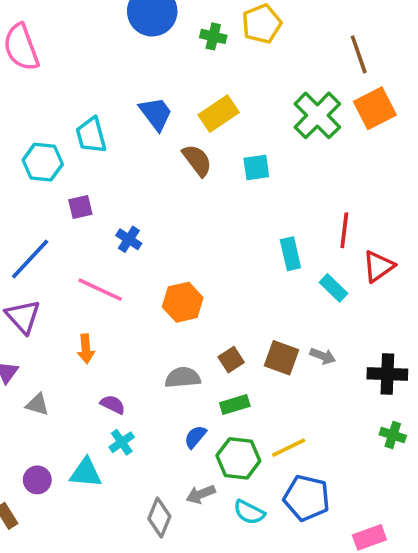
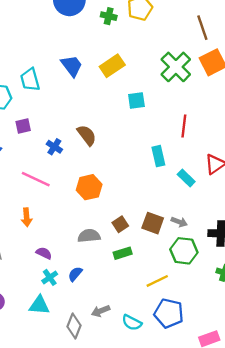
brown semicircle: (197, 160) -> (87, 135), moved
red line: (344, 230) -> (184, 126), moved
blue semicircle: (195, 437) -> (75, 274), moved
green hexagon: (238, 458) -> (184, 251), moved
cyan triangle: (86, 473) -> (39, 305), moved

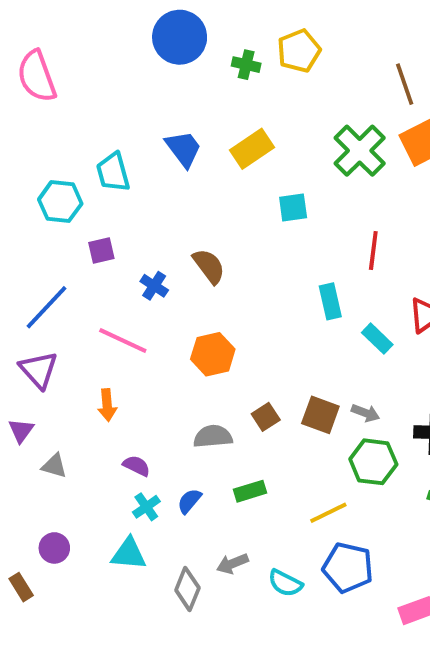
green rectangle: (123, 253) -> (250, 491), moved

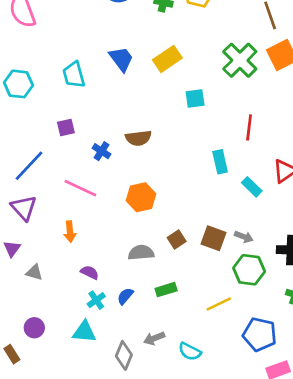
cyan hexagon: (60, 202) -> (18, 84), moved
brown semicircle: (209, 266) -> (138, 138), turned 120
blue pentagon: (348, 568) -> (260, 334), moved

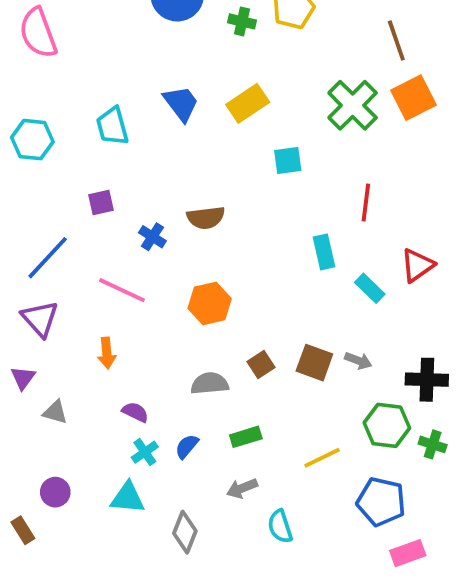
green hexagon: (249, 270) -> (387, 425), moved
gray arrow: (154, 338) -> (242, 488), moved
cyan semicircle: (190, 351) -> (280, 526), turned 45

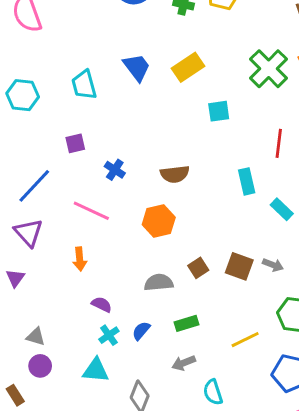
brown semicircle: (206, 218) -> (175, 174), moved
gray triangle: (55, 412) -> (36, 337), moved

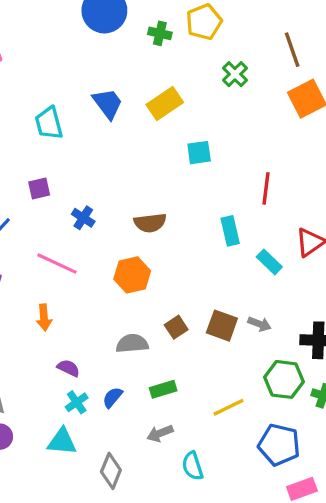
green cross: (269, 69) -> (235, 74), moved, size x0.6

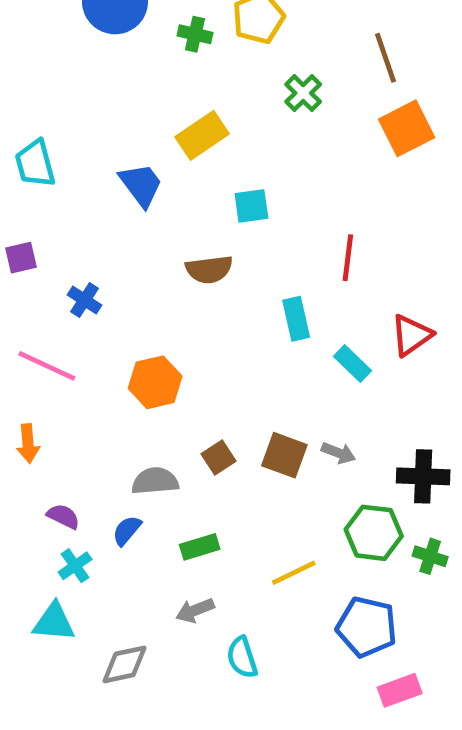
blue trapezoid: (108, 104) -> (141, 185), moved
brown semicircle: (150, 223) -> (209, 269), moved
blue semicircle: (113, 397) -> (127, 530), moved
gray diamond: (111, 471) -> (124, 664), turned 56

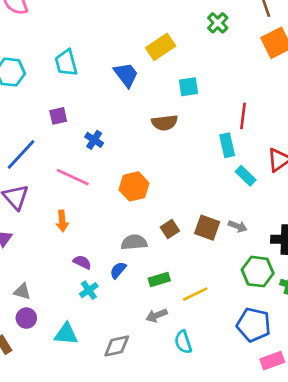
cyan rectangle: (296, 319) -> (227, 145), moved
yellow line: (294, 573) -> (195, 294), moved
cyan triangle: (54, 622) -> (66, 334), moved

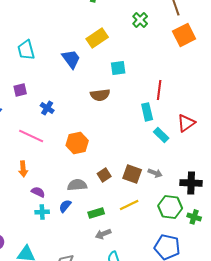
purple semicircle: (82, 262) -> (38, 192), moved
cyan cross: (89, 290) -> (42, 212), moved, turned 32
yellow line: (195, 294) -> (129, 205), moved
gray arrow: (157, 315) -> (103, 234), moved

